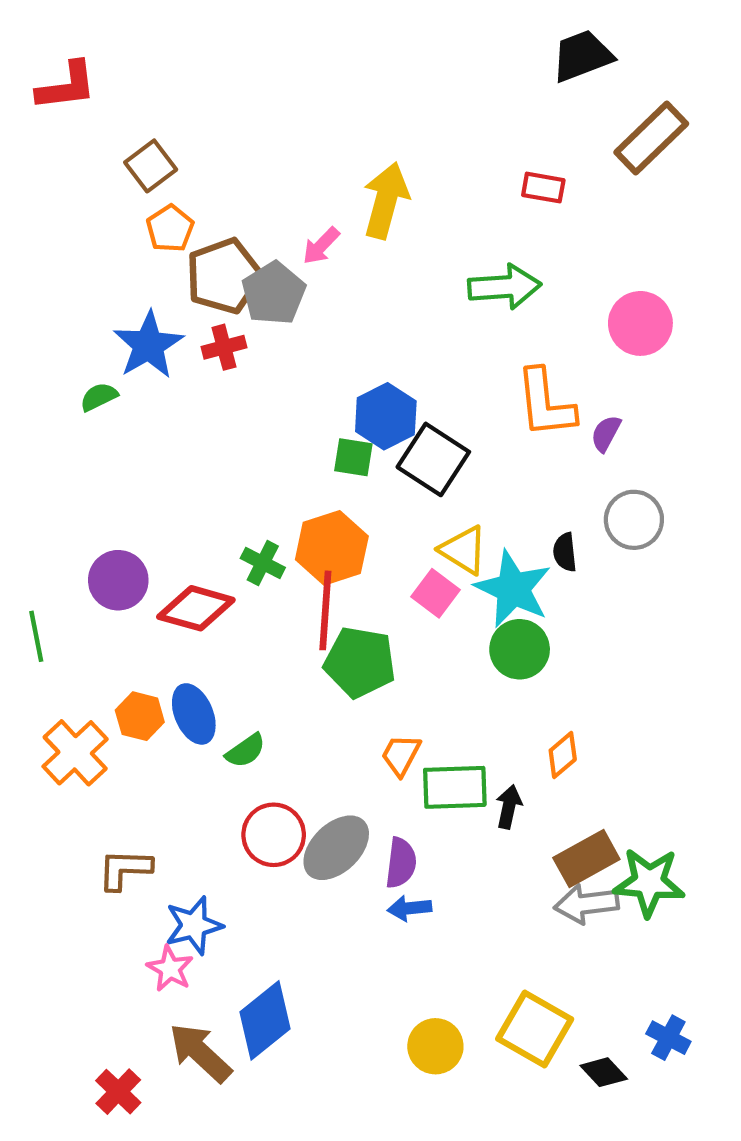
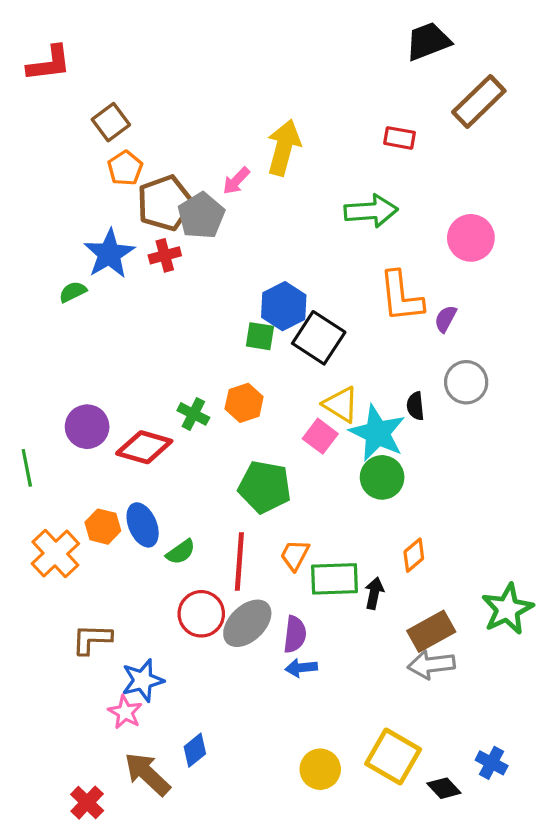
orange hexagon: (332, 548) -> (244, 403), size x0.7
red line: (325, 610) -> (239, 561), moved
green star: (649, 882) -> (507, 609), moved, turned -30
blue diamond: (265, 1020) -> (195, 750), size x0.6

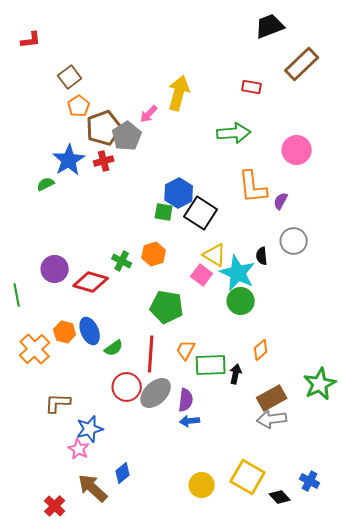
red L-shape: (49, 63) -> (31, 40), size x0.7

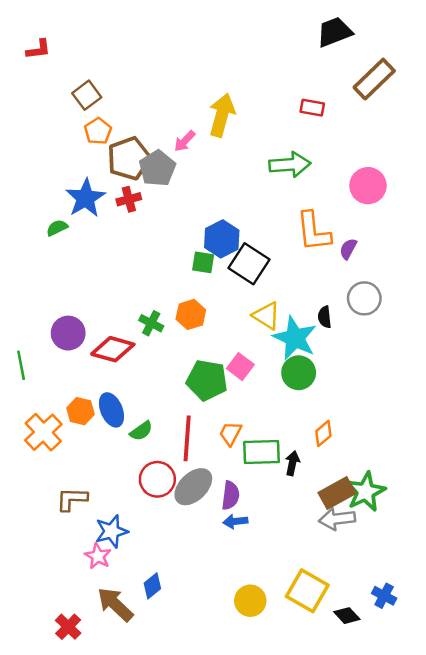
pink square: (202, 275) -> (240, 367), moved
green star: (320, 384) -> (366, 492), moved

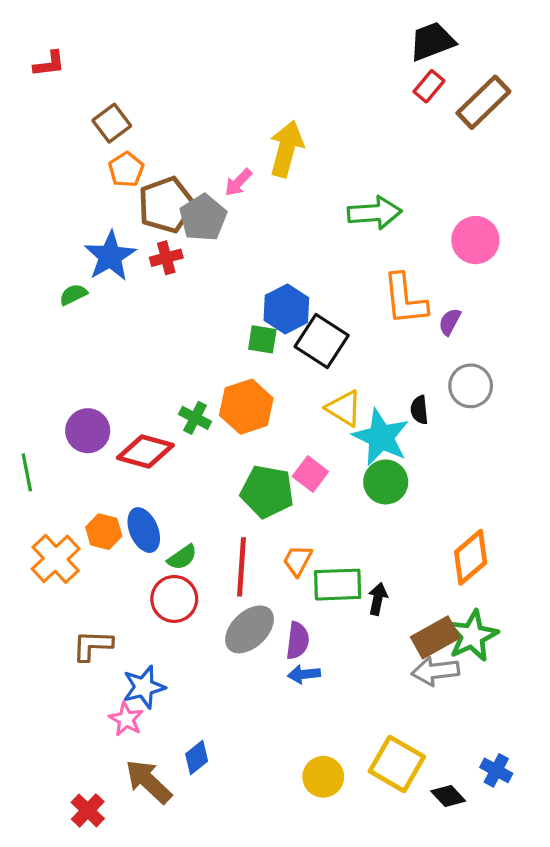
red rectangle: (312, 108) -> (429, 86), moved, turned -60
orange hexagon: (191, 314) -> (246, 407), size x1.4
orange diamond: (323, 433) -> (471, 557), moved, size x1.6
red circle: (157, 479) -> (174, 599), moved

